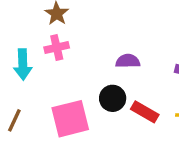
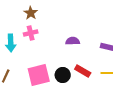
black circle: (113, 98) -> (63, 75), moved

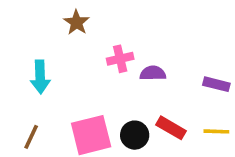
pink cross: (31, 33) -> (120, 59), moved

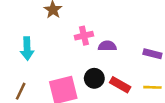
black circle: (135, 135) -> (94, 78), moved

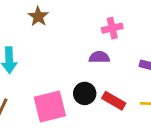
pink cross: (84, 36) -> (112, 28), moved

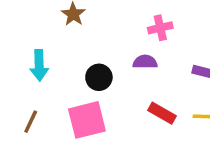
black circle: (85, 93) -> (99, 77), moved

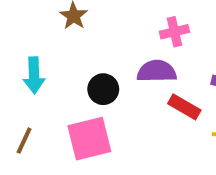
purple semicircle: (145, 62) -> (157, 71), size x1.4
red rectangle: (162, 113) -> (184, 107), moved

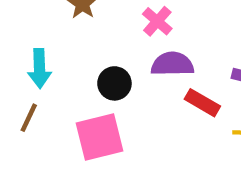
pink cross: (174, 32) -> (157, 21), moved, turned -36
brown line: (24, 141) -> (29, 118), moved

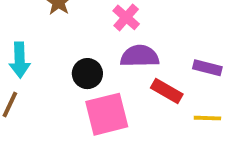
pink square: (99, 137) -> (107, 114), moved

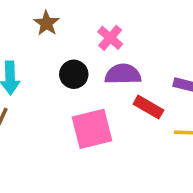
black circle: (87, 74) -> (74, 74), moved

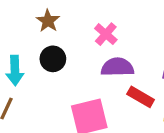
black circle: (74, 74) -> (53, 59), moved

